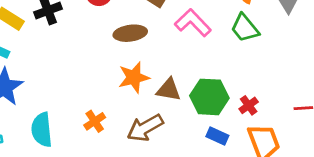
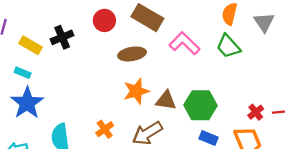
red cross: (249, 105) -> (256, 112), moved

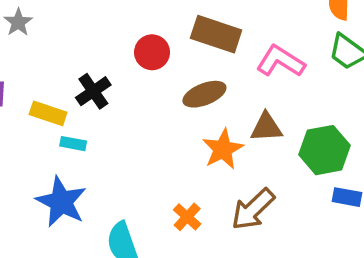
cyan rectangle: (23, 73) -> (73, 144), moved
brown triangle: (166, 100) -> (266, 127), moved

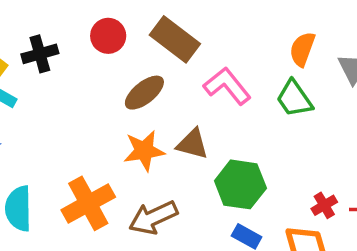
brown ellipse: (204, 94) -> (144, 93), turned -36
orange cross: (187, 217) -> (88, 203), size x1.8

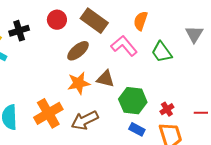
orange semicircle: (302, 49) -> (141, 21), moved
red cross: (324, 205) -> (167, 109), moved

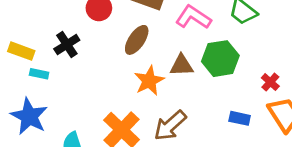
black cross: (19, 31) -> (67, 45), moved
green hexagon: (133, 101) -> (220, 59), moved

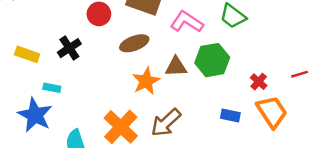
brown ellipse: (137, 40) -> (134, 43), turned 36
cyan rectangle: (39, 74) -> (52, 88), moved

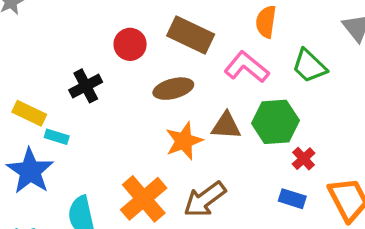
yellow rectangle: (27, 54) -> (29, 113), moved
red cross: (259, 82) -> (304, 159), moved

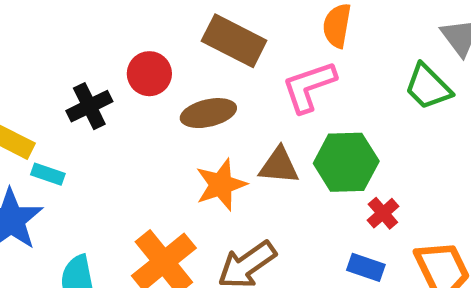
red circle: (130, 44) -> (149, 74), moved
green trapezoid: (309, 66) -> (428, 87), moved
pink L-shape: (247, 67) -> (309, 87), turned -60

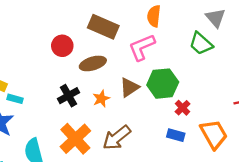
black cross: (89, 106) -> (69, 96), moved
brown triangle: (279, 166) -> (129, 87), turned -35
orange star: (221, 185) -> (101, 99), size x0.7

